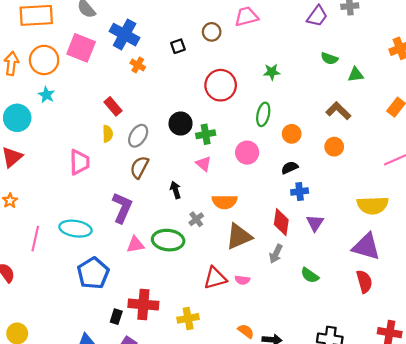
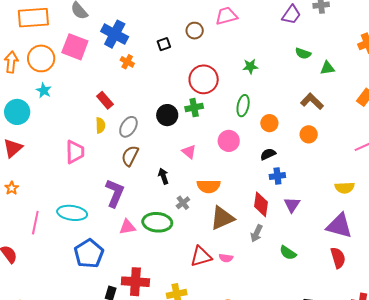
green cross: (206, 134) -> (194, 108), moved
yellow semicircle: (373, 205) -> (345, 188), size x0.7

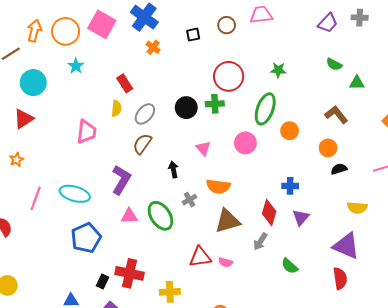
cyan star: (44, 90) -> (76, 66), moved
green ellipse: (243, 106) -> (265, 109), size x1.4
black semicircle: (268, 154) -> (339, 169), moved
green ellipse: (157, 222) -> (160, 216), turned 44

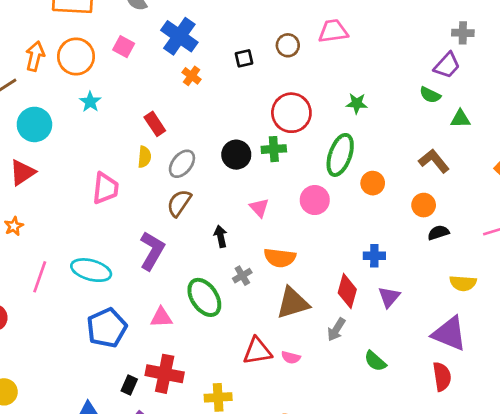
purple trapezoid: (328, 23) -> (447, 65), moved
pink square: (102, 24) -> (124, 47), size x0.6
pink triangle: (129, 216) -> (161, 317), moved

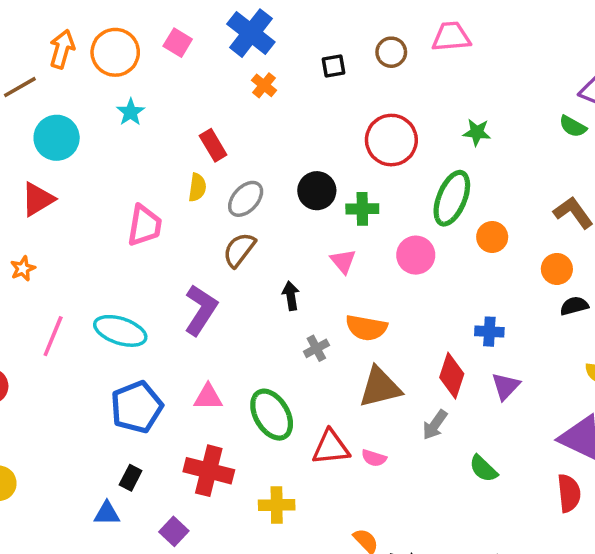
green cross: (274, 149) -> (362, 209), moved
green ellipse: (204, 297) -> (272, 415), moved
black rectangle: (129, 385) -> (131, 478), moved

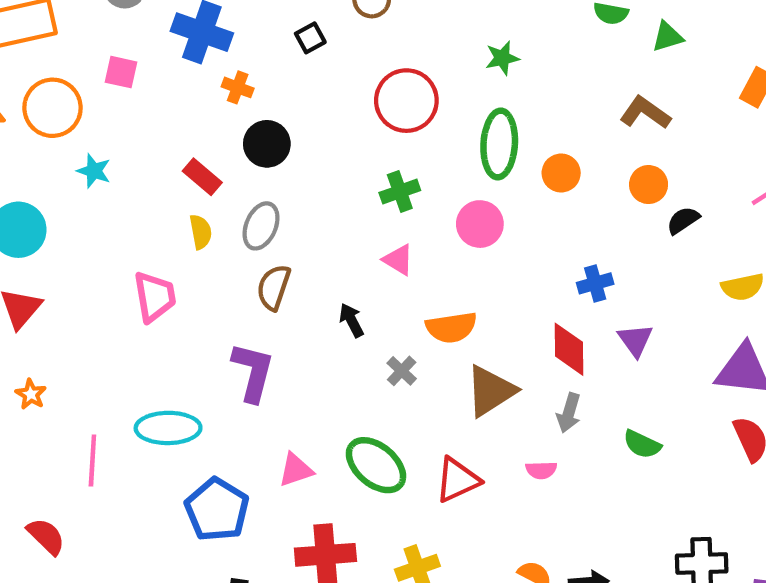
black circle: (317, 191) -> (267, 144), moved
pink semicircle: (374, 458) -> (541, 470), moved

